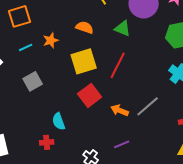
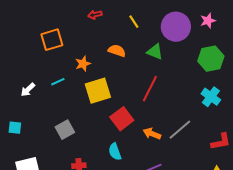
cyan line: (26, 47) -> (58, 82), moved
yellow square: (84, 61) -> (98, 91), moved
gray square: (33, 81) -> (65, 130), moved
cyan semicircle: (59, 121) -> (115, 152), moved

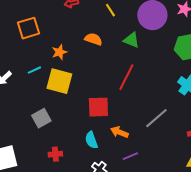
yellow square: (98, 91) -> (59, 81), moved, turned 32
red square: (122, 119) -> (98, 107), turned 35
orange arrow: (152, 134) -> (119, 132), moved

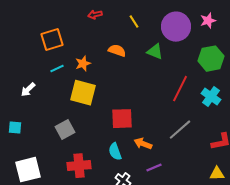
cyan line: (34, 70) -> (57, 69), moved
red line: (126, 77) -> (180, 89), moved
red cross: (55, 154) -> (79, 166), size x1.6

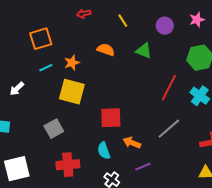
purple circle: (176, 27) -> (165, 26), size x0.6

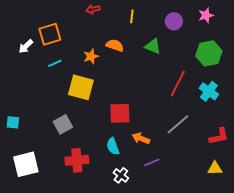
yellow line: (123, 21) -> (132, 16), turned 40
orange star: (72, 63) -> (91, 56), moved
white arrow: (17, 89) -> (26, 46), moved

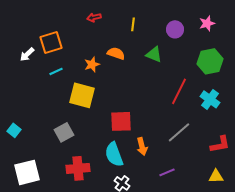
cyan square: (13, 122) -> (14, 130), turned 32
orange arrow: (141, 138) -> (142, 146), turned -126
cyan semicircle: (113, 146) -> (114, 154), size x1.4
purple line: (152, 162) -> (167, 172), moved

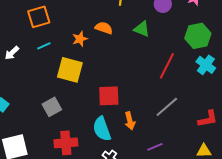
white arrow: (27, 54) -> (12, 53), moved
cyan cross: (210, 99) -> (206, 65), moved

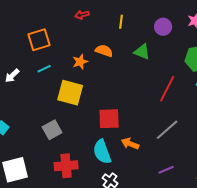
orange arrow: (130, 121) -> (130, 144), turned 126
purple line: (155, 147) -> (166, 170), moved

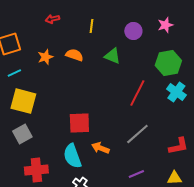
orange star: (80, 62) -> (45, 57), moved
yellow square: (70, 93) -> (23, 101), moved

